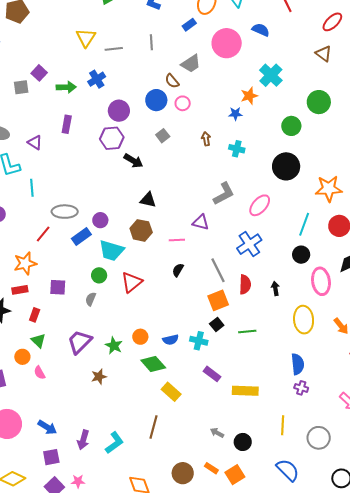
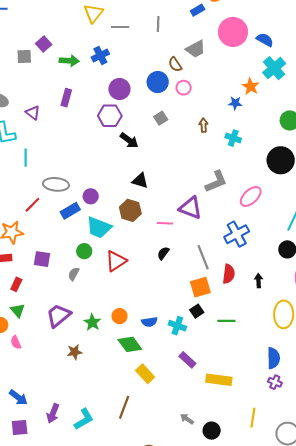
blue semicircle: (261, 30) -> (265, 40), moved
orange star: (249, 96) -> (251, 86), turned -30
purple triangle: (201, 222) -> (190, 208), size x1.4

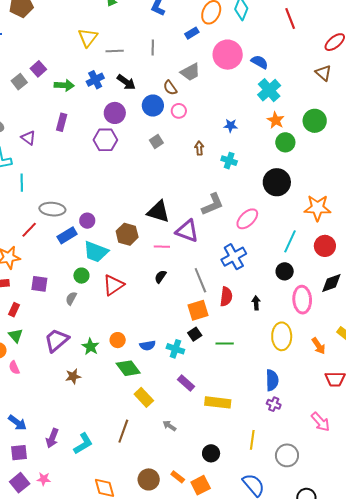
gray square: (24, 57) -> (19, 82), turned -35
orange star: (251, 86) -> (276, 120), moved
black arrow: (129, 140) -> (126, 82), moved
black triangle: (140, 181) -> (158, 212), moved, size x1.4
gray arrow: (187, 419) -> (169, 426), moved

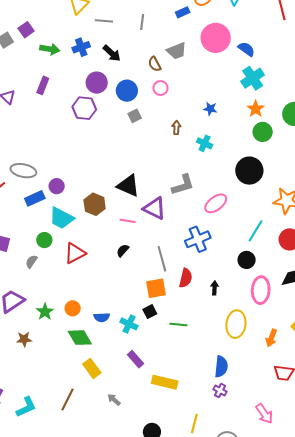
blue circle: (153, 106) -> (127, 91), moved
orange arrow: (319, 346) -> (271, 338), turned 48

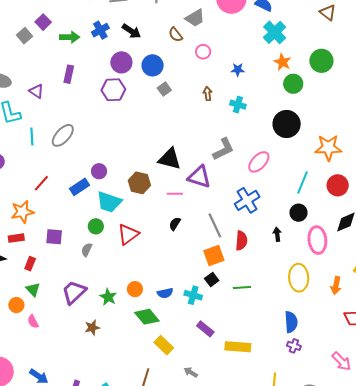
pink circle: (160, 88) -> (203, 52), moved
gray ellipse: (23, 171) -> (63, 135), moved, turned -50
black arrow: (215, 288) -> (277, 234), moved

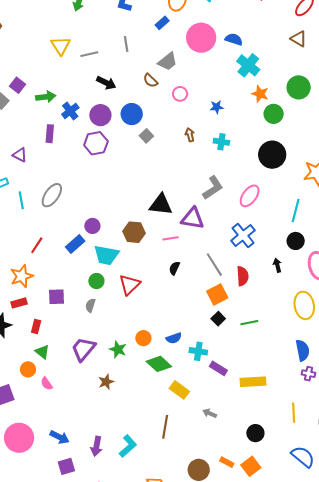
blue cross: (100, 30) -> (70, 111), moved
cyan cross: (193, 295) -> (198, 351), moved

